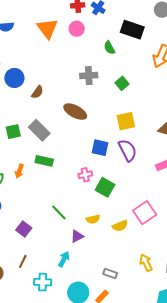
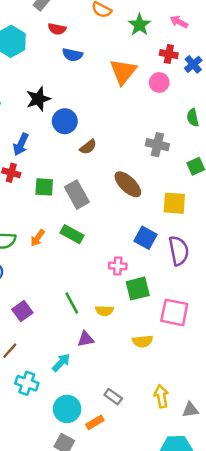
yellow square: (126, 121) -> (174, 203), moved
green square: (105, 187) -> (138, 289), turned 30
pink square: (145, 213) -> (174, 312), moved, turned 30
yellow semicircle: (93, 219) -> (104, 311), moved

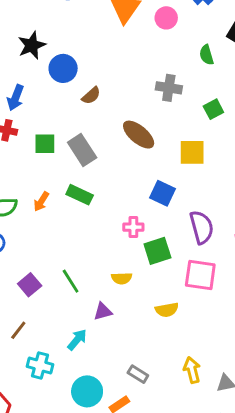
purple semicircle: (179, 251) -> (202, 227), moved
green line: (72, 303) -> (71, 281), moved

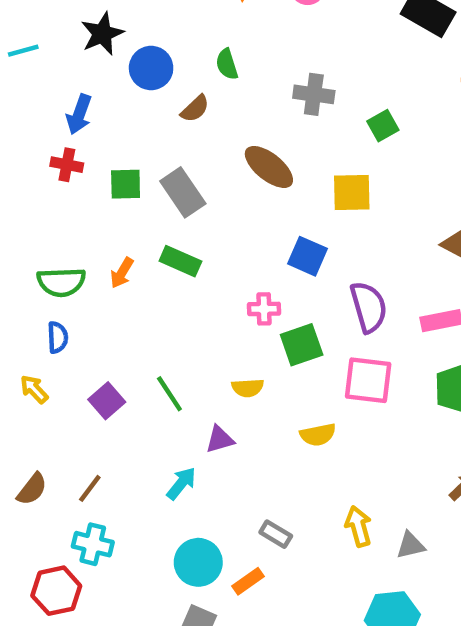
green semicircle: (207, 55) -> (227, 64), moved
brown line: (18, 330) -> (90, 488), moved
cyan cross: (40, 365) -> (93, 544), moved

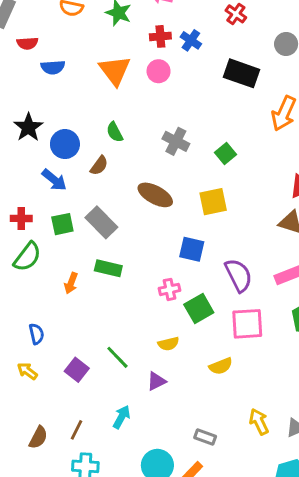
gray cross: (314, 94) -> (176, 141), turned 30
blue arrow: (79, 114) -> (54, 180), moved, turned -60
green semicircle: (61, 282) -> (27, 257), moved, turned -40
cyan arrow: (181, 483) -> (122, 417), moved

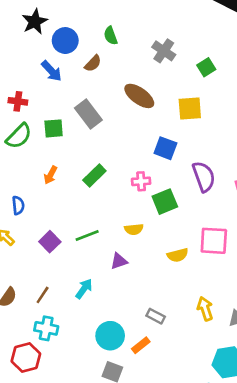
green square: (62, 224) -> (54, 128), moved
green rectangle: (108, 268) -> (94, 175), moved, turned -65
orange arrow: (71, 283) -> (50, 175), moved
pink square: (247, 324) -> (214, 241), moved
green line: (117, 357) -> (87, 235), turned -75

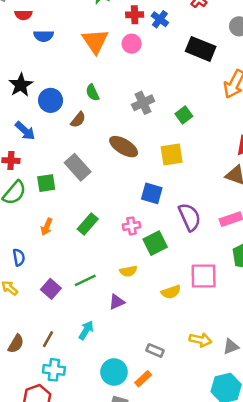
gray cross: (164, 51) -> (143, 103), turned 35
blue arrow: (52, 71) -> (25, 131), moved
yellow arrow: (205, 309) -> (200, 340), turned 125

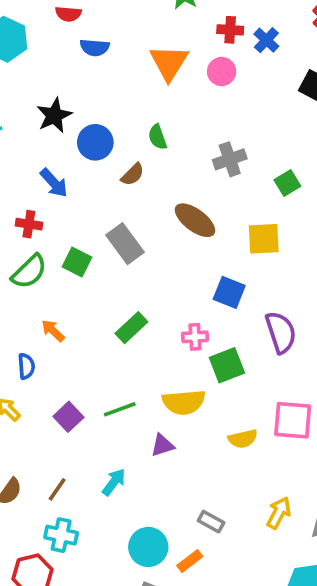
green square: (46, 183) -> (77, 262), turned 30
orange arrow: (47, 227) -> (53, 331), moved, turned 105
yellow semicircle: (128, 271) -> (184, 402), size x1.6
yellow arrow: (200, 340) -> (279, 513), turned -80

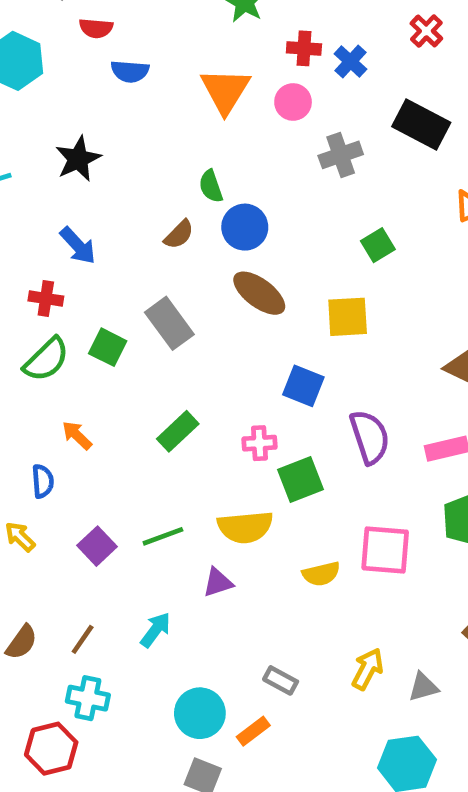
blue circle: (95, 142) -> (245, 227), moved
gray cross: (230, 159) -> (341, 155), moved

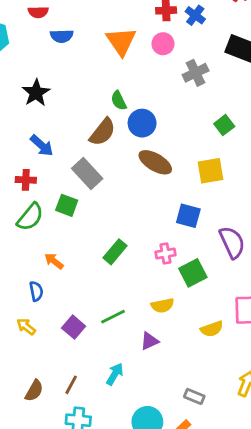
brown semicircle: (179, 235) -> (102, 132), size x1.5
gray rectangle: (169, 323) -> (87, 174), moved
yellow semicircle: (245, 527) -> (162, 306), size x0.7

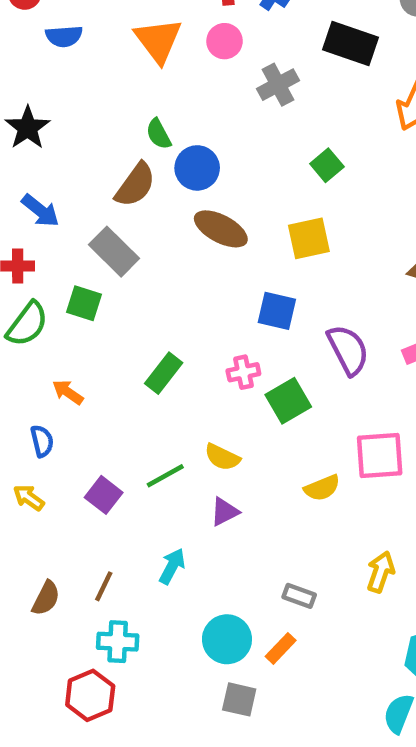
yellow semicircle: (162, 306) -> (222, 457), moved, turned 40

